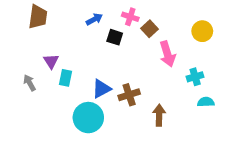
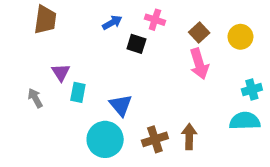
brown square: (149, 29) -> (199, 32), moved
cyan cross: (195, 77) -> (252, 90), moved
blue triangle: (102, 89) -> (121, 105), turned -42
brown cross: (129, 95) -> (155, 139), moved
cyan semicircle: (206, 102) -> (245, 121), size x1.5

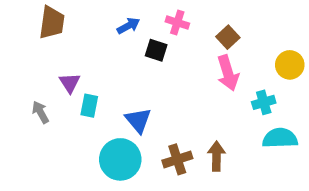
yellow circle: (240, 37) -> (290, 65), moved
cyan cross: (252, 90) -> (264, 102), moved

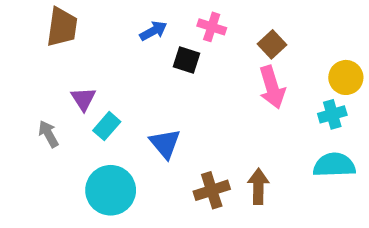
cyan cross: (264, 102) -> (332, 114), moved
cyan rectangle: (89, 106) -> (107, 126), turned 30
cyan circle: (120, 159) -> (111, 190), moved

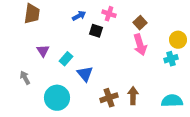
cyan rectangle: (107, 126) -> (66, 59), moved
gray arrow: (48, 134) -> (25, 78), moved
cyan semicircle: (334, 165) -> (172, 101), moved

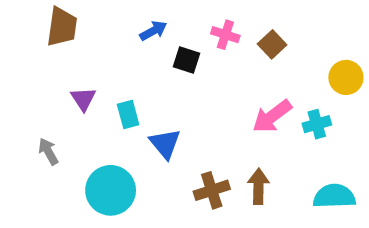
pink cross: (109, 14) -> (225, 35), moved
pink arrow: (140, 45) -> (272, 116), moved, turned 70
cyan rectangle: (66, 59) -> (128, 114), turned -56
cyan cross: (171, 59) -> (317, 124), moved

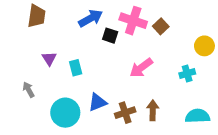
blue arrow: (153, 31) -> (91, 18), size x1.5
pink cross: (225, 35) -> (133, 21), size x1.6
pink arrow: (272, 116) -> (141, 68), moved
blue triangle: (165, 144) -> (98, 102), moved, turned 48

